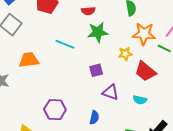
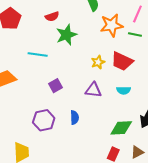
yellow star: (125, 54) -> (98, 62), moved
purple square: (96, 70) -> (56, 86), moved
blue semicircle: (94, 117) -> (75, 117), moved

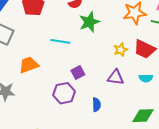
purple hexagon: (44, 120) -> (64, 93), moved

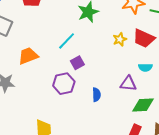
cyan line: (60, 41) -> (67, 41), moved, turned -54
purple triangle: (116, 77) -> (128, 84), moved

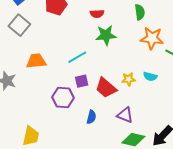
red trapezoid: (144, 38) -> (106, 88), moved
yellow star: (120, 39) -> (129, 79), moved
cyan semicircle: (145, 67) -> (150, 76), moved

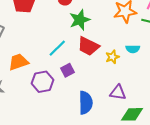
red trapezoid: (106, 88) -> (88, 46), moved
purple hexagon: (63, 97) -> (42, 82), moved
blue semicircle: (91, 117) -> (86, 103), size x1.6

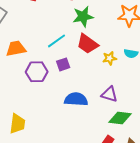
blue semicircle: (86, 103) -> (76, 99), turned -95

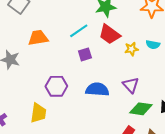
purple hexagon: (37, 72) -> (56, 86), moved
purple triangle: (109, 94) -> (131, 85), turned 30

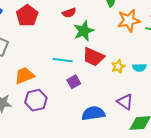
cyan line: (79, 31) -> (63, 60), turned 54
cyan semicircle: (153, 45) -> (139, 67), moved
purple hexagon: (56, 86) -> (36, 100), moved

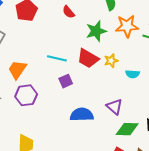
red semicircle: (69, 13) -> (68, 12), turned 64
green star: (84, 31) -> (96, 31), moved
yellow star: (118, 66) -> (111, 61), moved
orange trapezoid: (24, 76) -> (17, 70), turned -40

